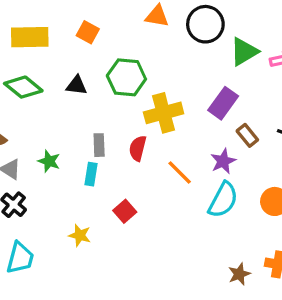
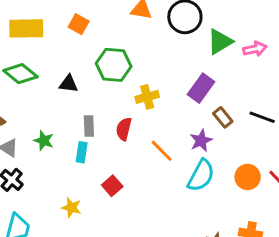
black triangle: (76, 85) -> (68, 84), moved
yellow cross: (164, 113) -> (147, 97), size x0.7

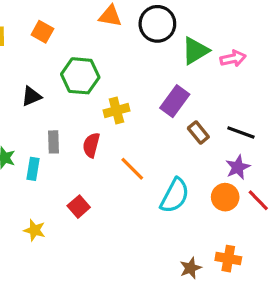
black triangle: (68, 84) -> (31, 96), turned -30
purple star: (201, 141) -> (238, 167), moved
cyan rectangle: (82, 152) -> (33, 169), moved

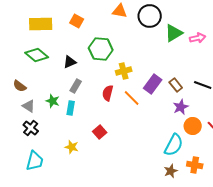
purple rectangle: (175, 101) -> (153, 84), moved
gray rectangle: (53, 142) -> (76, 86), moved, turned 32
purple star: (238, 167) -> (181, 107), moved
orange line: (132, 169) -> (132, 98), moved
cyan semicircle: (175, 196) -> (174, 145), moved

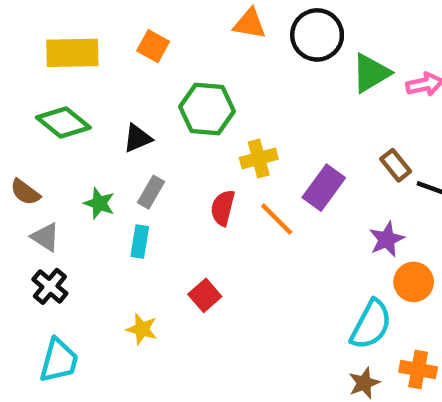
brown rectangle: (176, 85) -> (396, 165), moved
green star: (53, 101) -> (99, 203), moved

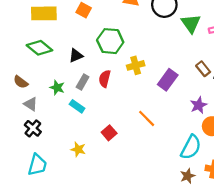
green triangle: (371, 73) -> (191, 23), turned -35
red semicircle: (223, 208) -> (105, 79), moved
orange line: (277, 219) -> (147, 118), moved
cyan rectangle: (140, 242) -> (77, 106), turned -64

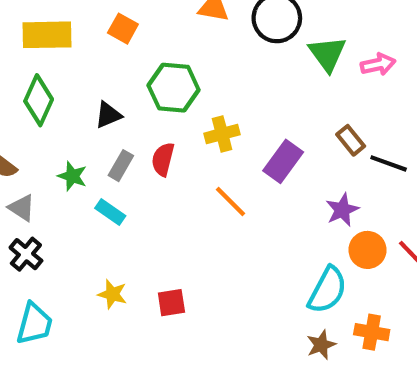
green diamond: (39, 48) -> (39, 100), turned 75
orange line: (147, 118) -> (230, 201), moved
red square: (109, 133) -> (171, 303), moved, turned 32

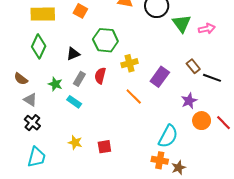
cyan semicircle: (327, 290) -> (168, 136), moved
orange cross: (372, 332) -> (160, 160), moved

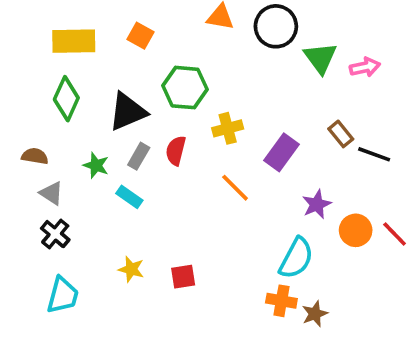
black triangle: (73, 54) -> (128, 112), size x1.6
brown semicircle: (21, 79) -> (35, 156), turned 152
purple star: (189, 101) -> (317, 204), moved

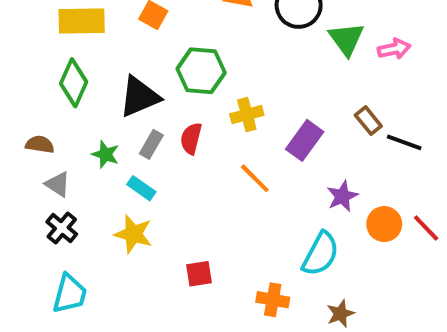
yellow star: (131, 269) -> (133, 234), moved, size x1.4
orange cross: (281, 301) -> (273, 300), moved

